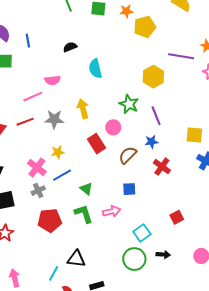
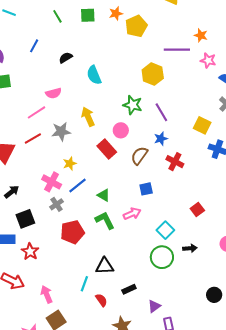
blue line: (28, 41) -> (34, 46), moved, turned 48
yellow square: (194, 135) -> (202, 125), turned 30

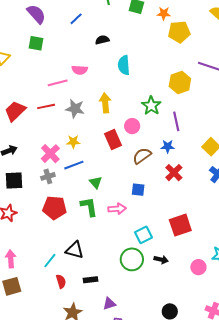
red square: (197, 209) -> (180, 225), size x1.6

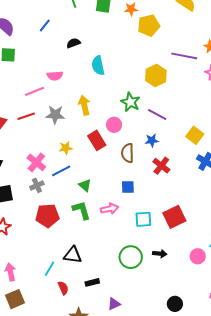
purple line: (176, 121) -> (157, 115), turned -42
yellow star: (73, 142) -> (66, 148), moved
brown semicircle: (142, 156) -> (128, 153), turned -48
cyan square: (144, 235) -> (143, 219), moved, turned 30

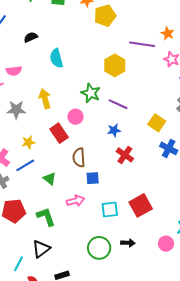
brown semicircle: (128, 153) -> (79, 158), moved
green L-shape: (82, 210) -> (46, 217), moved
black triangle: (73, 255) -> (41, 249), turned -42

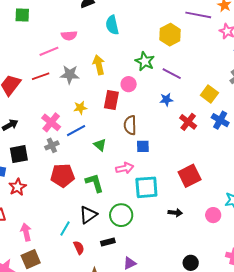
red rectangle: (59, 133) -> (111, 100), turned 42
red cross: (125, 155) -> (188, 122), moved
cyan square: (110, 210) -> (146, 187), moved, size x1.4
green circle: (99, 248) -> (121, 215), moved

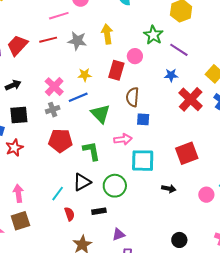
red cross: (188, 122) -> (191, 99), size x1.4
green triangle: (100, 145) -> (100, 114), size x1.5

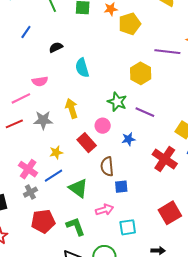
red rectangle: (116, 70) -> (87, 143), turned -48
blue star: (171, 75) -> (128, 139), moved
cyan square: (143, 161) -> (128, 227), size x0.7

